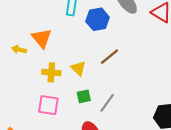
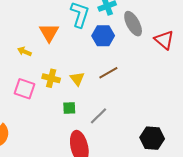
orange triangle: (42, 38) -> (49, 33), moved
green square: (84, 96) -> (69, 108), moved
pink square: (48, 105) -> (24, 89), moved

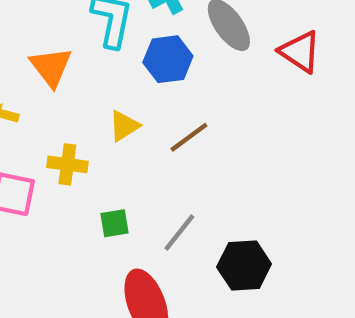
yellow triangle: (77, 79) -> (124, 126), moved, turned 42
black hexagon: (152, 138) -> (244, 266), moved

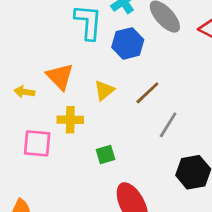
orange triangle: (51, 67) -> (60, 77), moved
gray line: (179, 232) -> (168, 125), moved

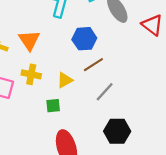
blue hexagon: (128, 43) -> (84, 39), moved
yellow triangle: (104, 90) -> (65, 80), moved

